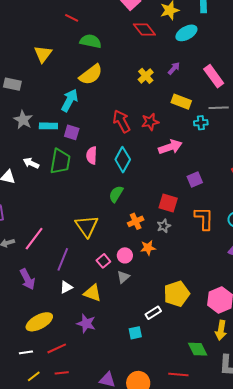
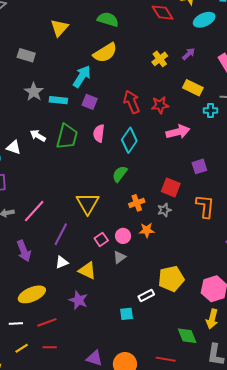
purple square: (72, 132) -> (90, 102), moved

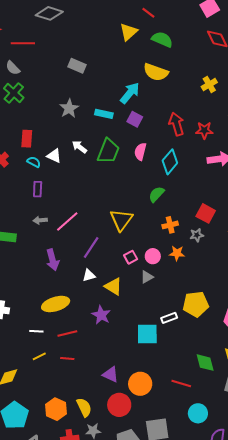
yellow triangle: (59, 28) -> (129, 32), moved
yellow semicircle: (105, 53) -> (156, 72), turned 45
gray star: (34, 92) -> (69, 108), moved
cyan square: (126, 314) -> (147, 334), size x1.6

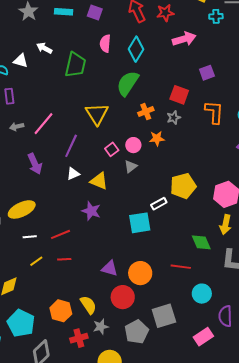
green trapezoid: (108, 151) -> (75, 65), moved
green semicircle: (156, 194) -> (128, 83), size x1.5
yellow ellipse: (56, 304) -> (22, 209), moved

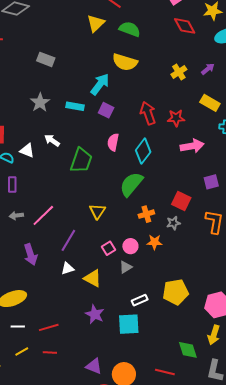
yellow triangle: (97, 114) -> (97, 211), size x0.7
white rectangle: (159, 204) -> (140, 300), moved
purple star: (91, 211) -> (95, 314), moved

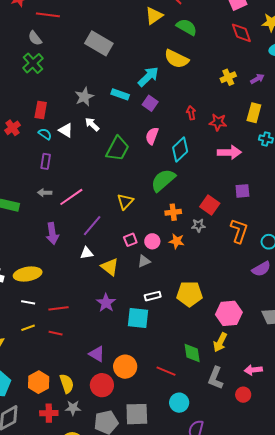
gray rectangle: (46, 59) -> (99, 43), size x1.5
gray star: (40, 102) -> (84, 97), moved
yellow rectangle: (210, 103) -> (254, 113), turned 66
red arrow: (148, 113) -> (191, 113), size x0.6

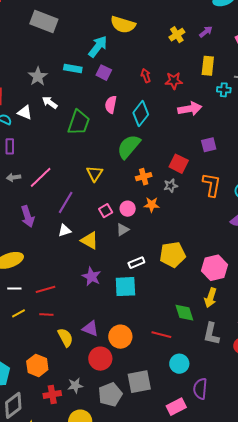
yellow semicircle: (67, 384) -> (65, 337), moved

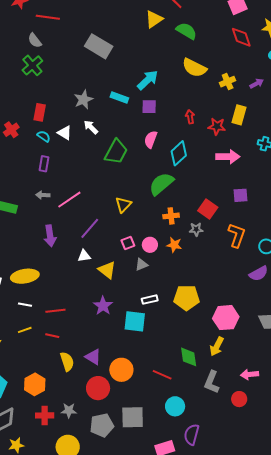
yellow semicircle: (123, 25) -> (194, 68), moved
yellow rectangle: (208, 66) -> (239, 115), moved
purple square: (104, 73) -> (149, 107), turned -35

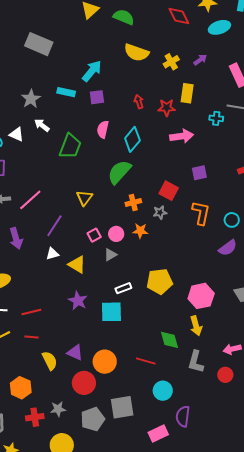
yellow arrow: (217, 346) -> (196, 326), turned -36

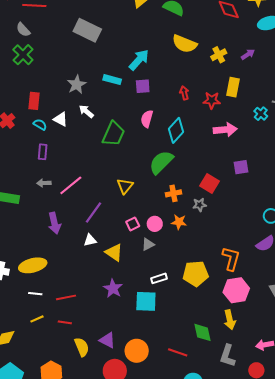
cyan cross: (216, 118) -> (261, 114), turned 32
orange L-shape: (201, 213) -> (231, 259), moved

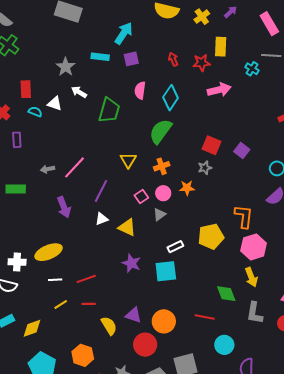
purple rectangle: (43, 152) -> (17, 140), moved
purple square: (241, 167) -> (242, 150), moved, turned -35
orange cross: (173, 193) -> (162, 166), moved

